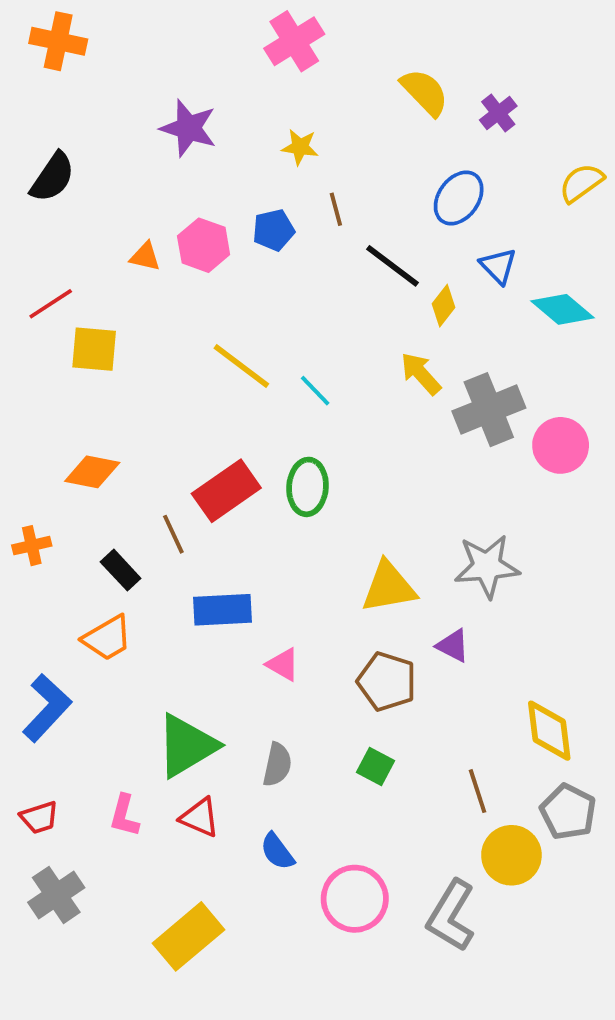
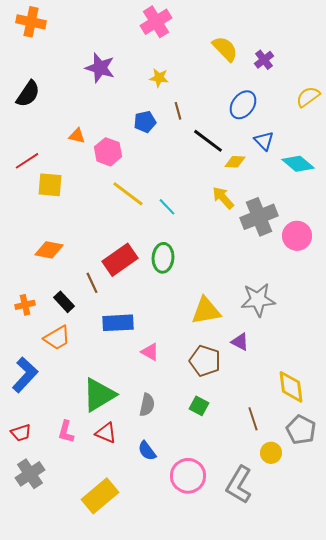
pink hexagon: (204, 245) -> (108, 152), moved
yellow diamond: (443, 306) -> (235, 162), turned 55
orange cross: (32, 546) -> (25, 305), moved
yellow circle: (511, 855) -> (271, 453), size x0.7

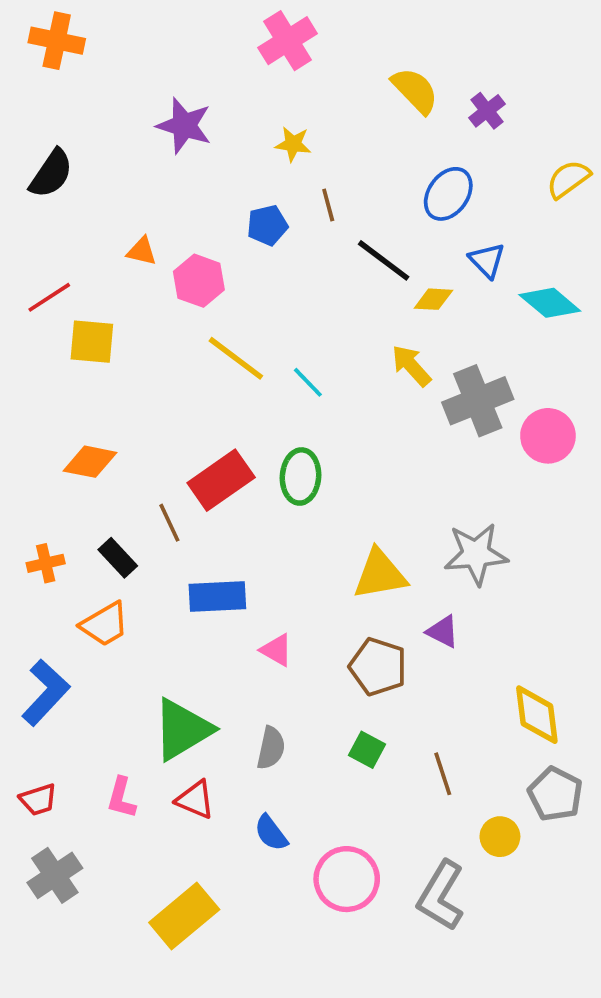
brown line: (253, 419) -> (443, 774), moved

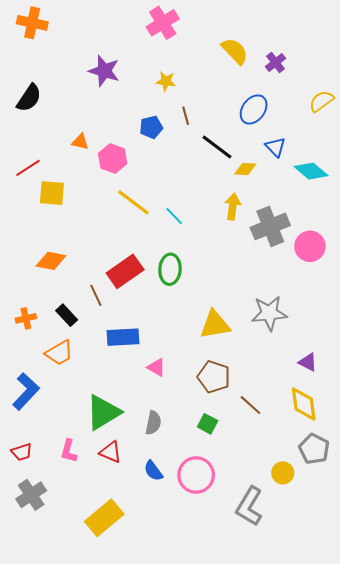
yellow arrow: (411, 366) -> (233, 207), turned 50
purple triangle: (443, 632) -> (308, 362), moved
brown line: (443, 774) -> (250, 405), moved, turned -30
pink circle: (347, 879) -> (196, 475), moved

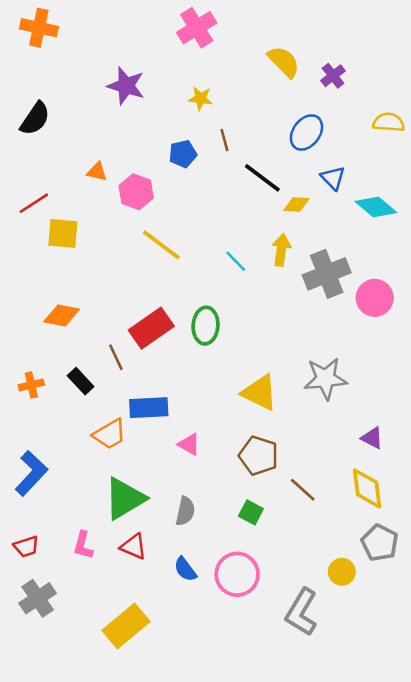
yellow semicircle: (321, 101) -> (389, 122), turned 40
cyan line: (174, 216) -> (236, 261), moved
yellow triangle: (215, 325) -> (260, 393), turned 36
orange trapezoid: (59, 353) -> (110, 434), moved

